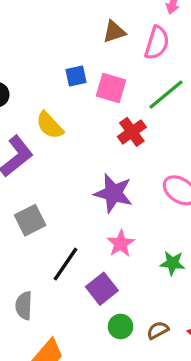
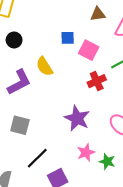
gray square: (30, 220) -> (20, 125), turned 30
pink star: (121, 243) -> (86, 152), moved
green star: (172, 263) -> (107, 162), moved

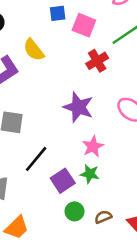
green star: (107, 162) -> (90, 174), moved

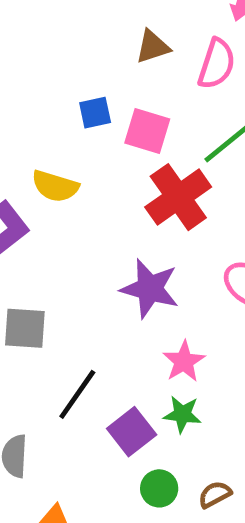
yellow semicircle: (34, 50) -> (55, 186), turned -30
red cross: (97, 61) -> (178, 197), size x1.5

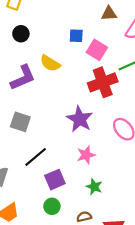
green star: (182, 414) -> (94, 187), moved
green circle: (159, 488) -> (52, 206), moved

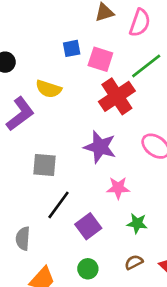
gray square: (20, 122) -> (44, 165), moved
pink star: (86, 155) -> (118, 188), turned 30
green circle: (52, 206) -> (88, 269), moved

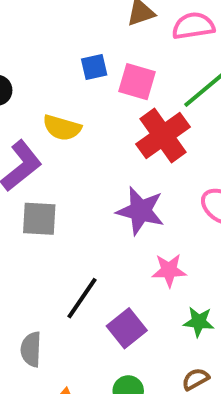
pink semicircle: (140, 23) -> (193, 26), turned -116
gray square: (44, 165) -> (39, 219), moved

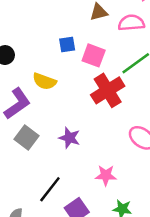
purple star: (140, 211) -> (69, 138), moved, size x0.7
gray square: (39, 219) -> (26, 138), turned 30

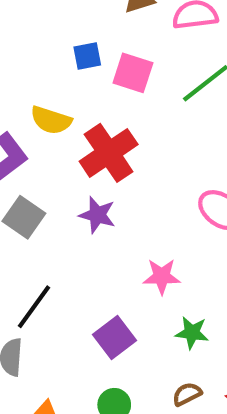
red cross: (108, 90) -> (109, 153), moved
black line: (50, 189) -> (34, 307), moved

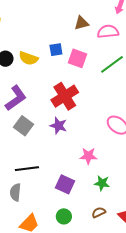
yellow semicircle: (51, 120) -> (28, 58), moved
black line: (34, 307) -> (27, 169), turned 45
purple square: (115, 337) -> (65, 184), turned -30

